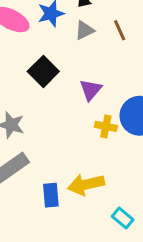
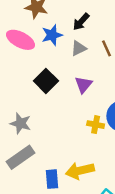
purple triangle: (91, 90) -> (83, 85), moved

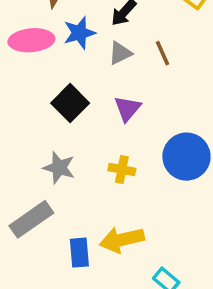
pink ellipse: (21, 40) -> (31, 40), turned -32
gray star: (21, 123) -> (59, 168), moved
yellow cross: (96, 125) -> (122, 169), moved

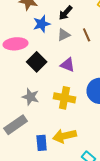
pink ellipse: (31, 40) -> (16, 44), moved
purple triangle: (127, 109) -> (68, 65), turned -49
yellow cross: (122, 169) -> (65, 98), size x1.5

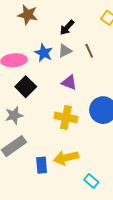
blue star: (42, 24) -> (44, 53), moved, turned -30
black square: (37, 62) -> (26, 87), moved
gray star: (31, 97) -> (14, 115), moved, turned -30

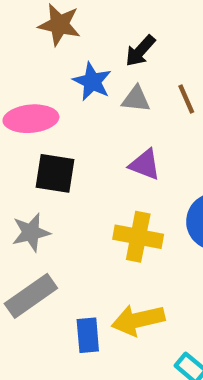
gray triangle: (65, 51) -> (136, 99), turned 32
blue star: (44, 53) -> (92, 81), moved
black square: (26, 87) -> (55, 173), turned -36

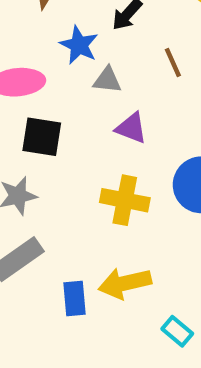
gray triangle: (136, 99) -> (107, 80), moved

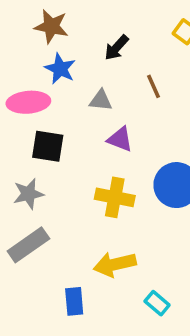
blue star: (79, 45) -> (60, 69), moved
blue rectangle: (75, 298) -> (74, 301), moved

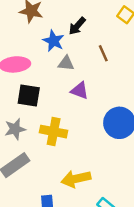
blue star: (60, 69) -> (54, 41), moved
yellow cross: (115, 197) -> (54, 132), moved

